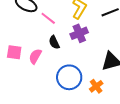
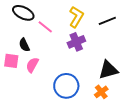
black semicircle: (54, 42) -> (24, 45), moved
orange cross: (96, 86) -> (101, 92), moved

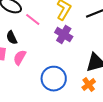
purple cross: (76, 42) -> (64, 35), turned -36

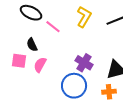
purple cross: (64, 35) -> (84, 63), moved
orange cross: (89, 85) -> (109, 92), turned 32

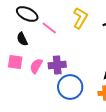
black semicircle: (32, 45) -> (22, 39), moved
purple cross: (84, 63) -> (57, 65), moved, turned -36

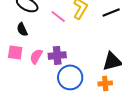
pink line: (49, 28) -> (58, 16), moved

